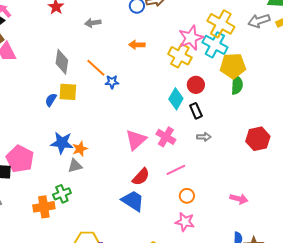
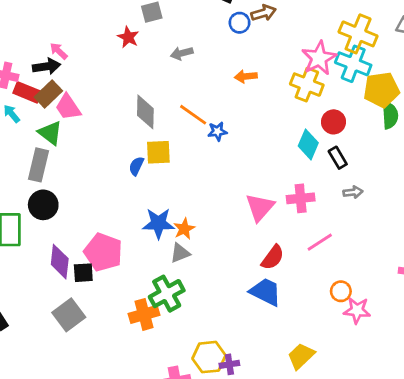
pink cross: (166, 137) -> (301, 198), turned -30
green cross: (62, 194) -> (167, 294), size x1.4
orange circle: (187, 196) -> (341, 291), moved
pink star: (185, 222) -> (357, 310), moved

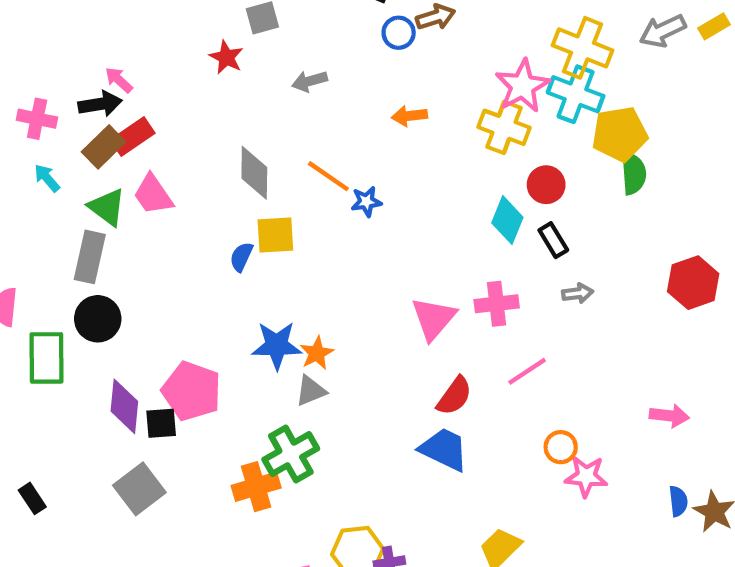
red rectangle: (27, 92) -> (133, 137), moved, turned -56
pink trapezoid: (68, 107) -> (153, 195), moved

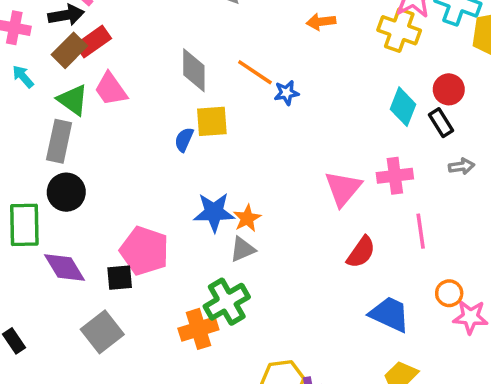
red circle: (546, 185) -> (449, 89), moved
pink line: (527, 371) -> (421, 231), turned -64
purple diamond: (124, 406) -> (64, 267), moved, turned -36
blue trapezoid: (444, 449) -> (390, 314), moved

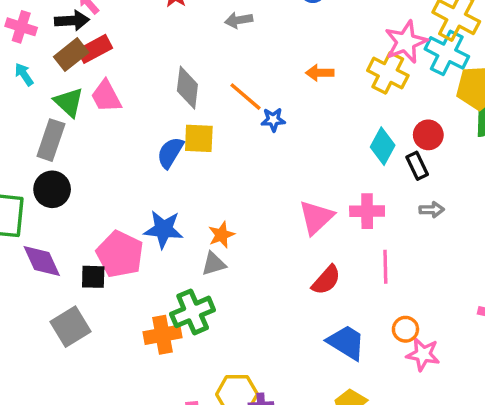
orange arrow: (321, 22) -> (320, 73), moved
blue semicircle: (184, 140) -> (170, 153), size x1.4
blue star: (214, 212) -> (163, 229), moved

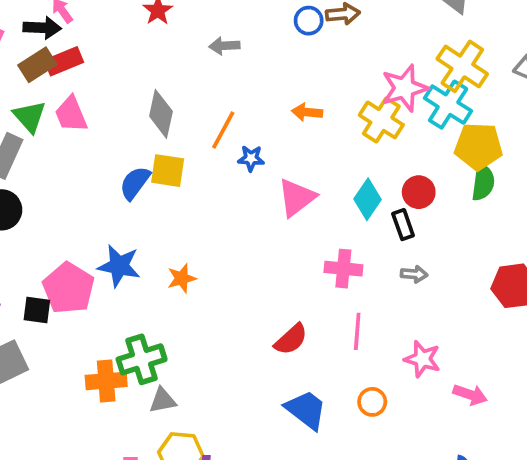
orange line: (245, 97) -> (223, 130), turned 72
pink triangle: (316, 217) -> (297, 198), moved
gray triangle: (214, 264) -> (163, 400), moved
pink star: (423, 354) -> (422, 359), moved

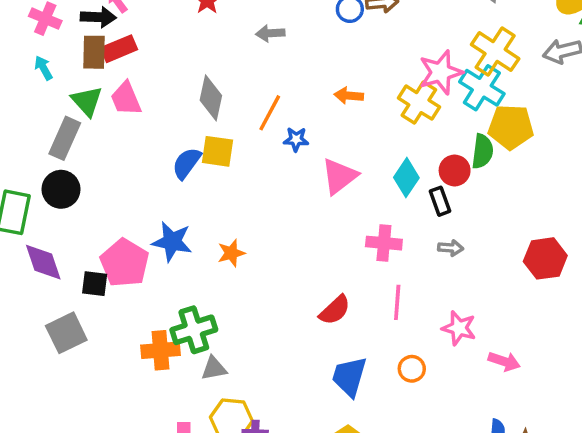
brown rectangle: (37, 65) -> (94, 52), turned -56
green semicircle: (483, 182) -> (482, 151), moved
blue trapezoid: (306, 410) -> (349, 377), turned -111

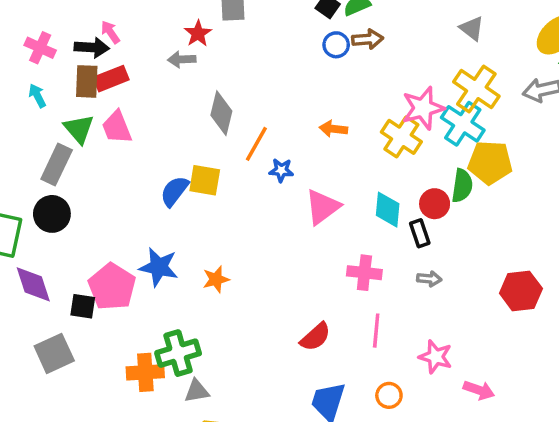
gray arrow: (270, 33) -> (182, 59), moved
gray diamond: (211, 98) -> (221, 113), moved
cyan diamond: (406, 178) -> (388, 210), turned -30

